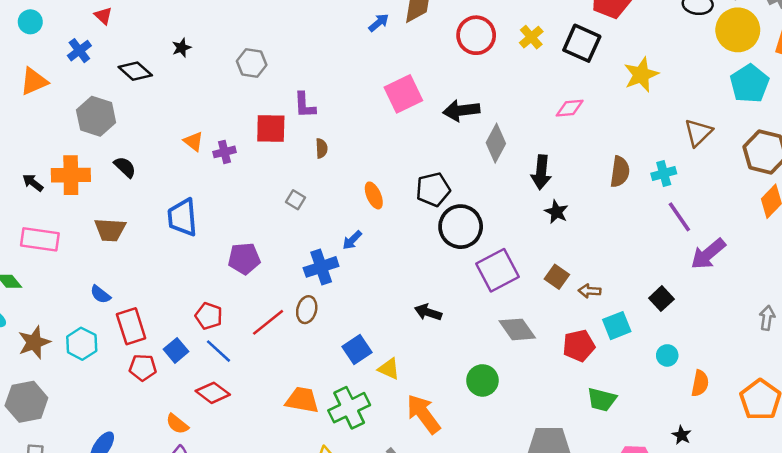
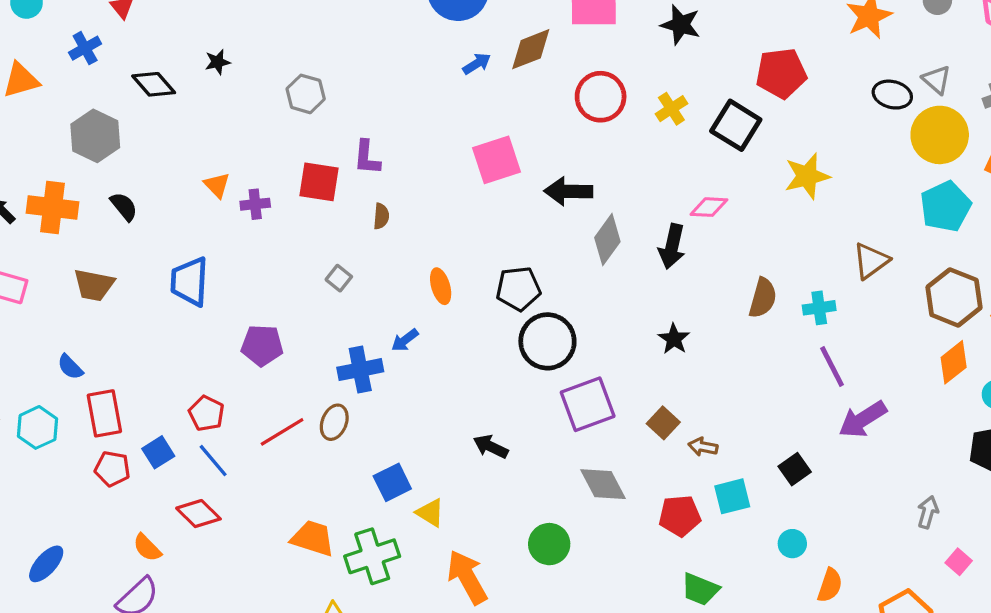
black arrow: (541, 172) -> (672, 246), moved

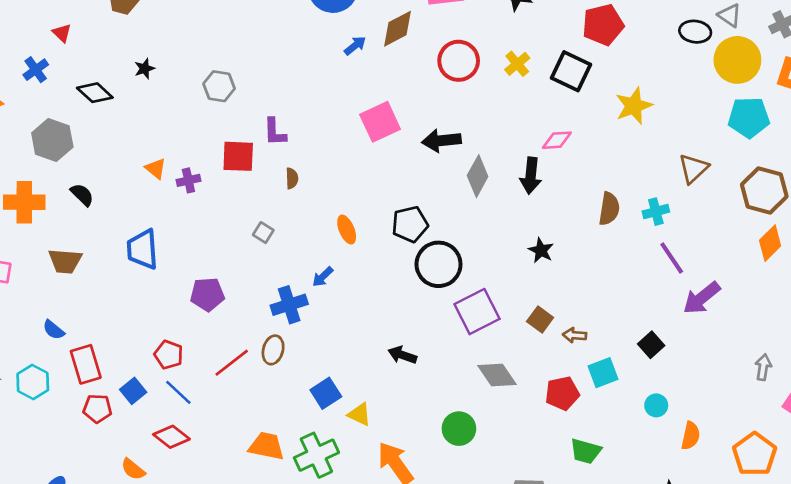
cyan pentagon: (946, 206) -> (749, 117), turned 30

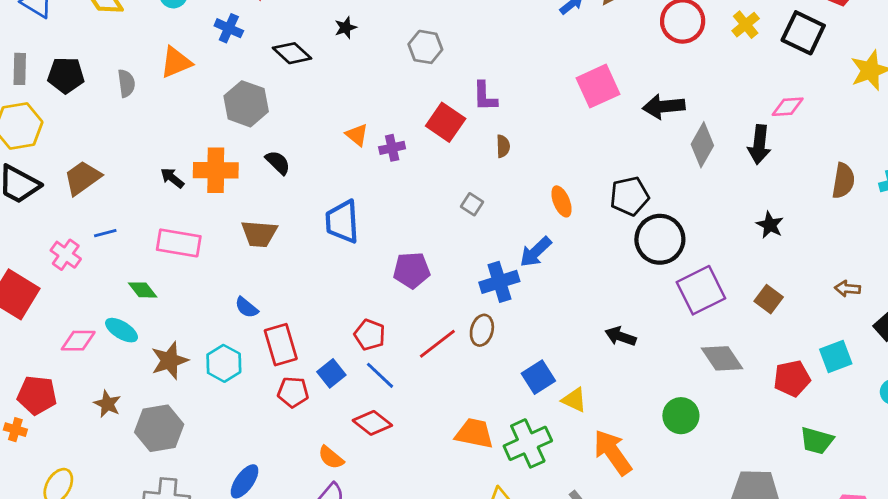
blue cross: (36, 70) -> (229, 28), turned -30
red square: (238, 156) -> (446, 122), turned 32
blue arrow: (323, 277) -> (536, 252), size x1.4
brown arrow: (575, 335) -> (848, 289), moved

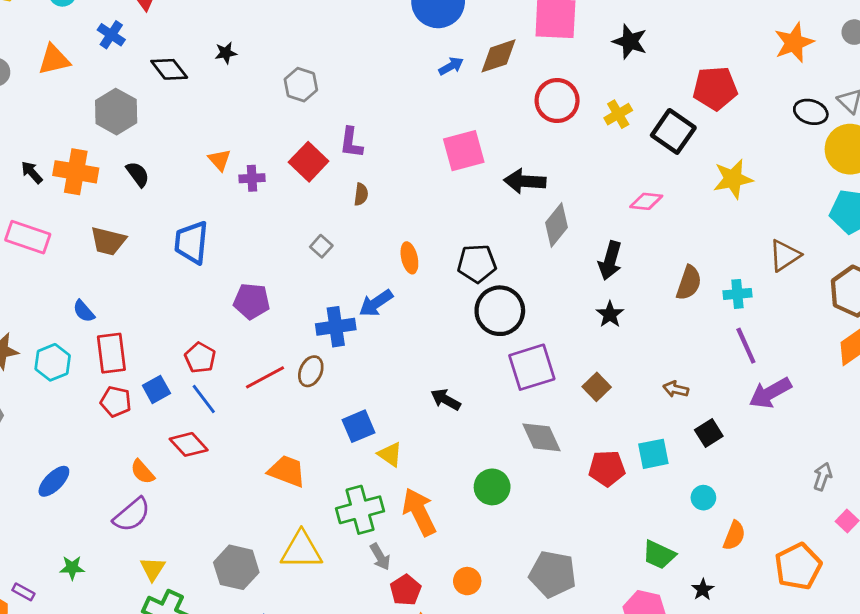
black arrow: (759, 145) -> (610, 261), moved
green trapezoid: (817, 441) -> (659, 555), moved
green cross: (528, 443) -> (360, 510), moved

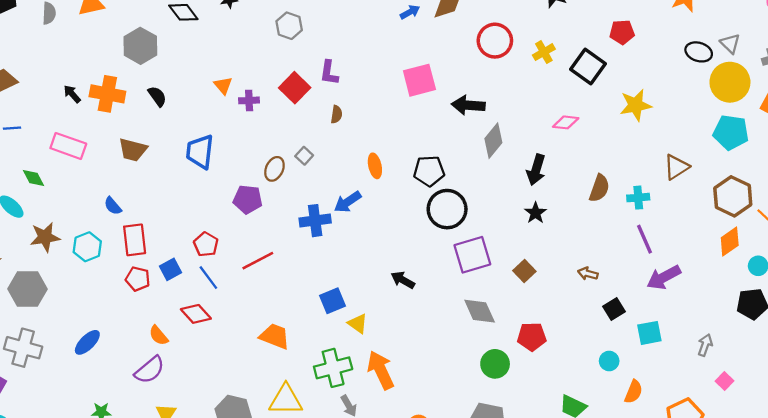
red pentagon: (715, 88) -> (622, 32), size x0.7
brown ellipse: (311, 371) -> (274, 169), moved
cyan square: (653, 454) -> (649, 333), moved
green circle: (492, 487) -> (495, 364), moved

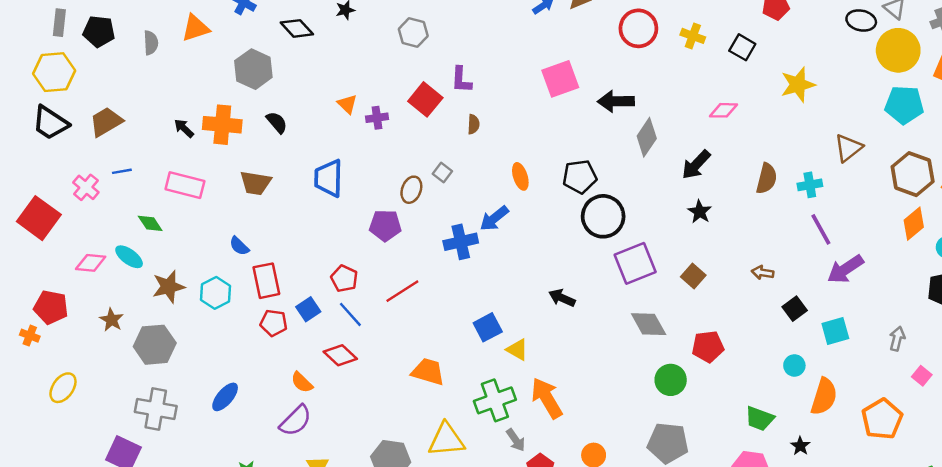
yellow cross: (544, 52) -> (693, 36), turned -35
black square: (588, 66) -> (742, 47), size x0.7
black arrow: (536, 170) -> (696, 165), turned 32
orange semicircle: (634, 392) -> (824, 397), size x1.4

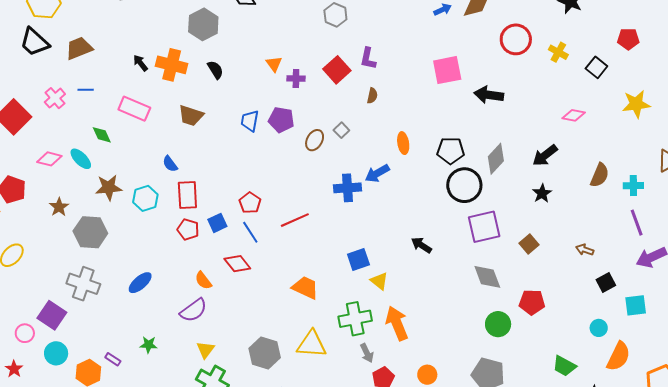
gray diamond: (647, 137) -> (496, 159), moved
blue trapezoid: (329, 178) -> (250, 121), size x0.7
purple pentagon: (385, 225) -> (281, 120), moved

